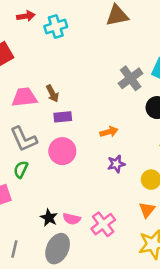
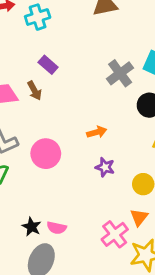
purple rectangle: (63, 117) -> (48, 65), moved, turned 48
purple star: (116, 164) -> (105, 167), turned 30
pink cross: (103, 224) -> (115, 234), moved

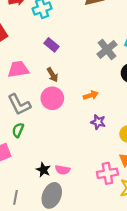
brown arrow: (35, 91) -> (52, 75), moved
pink circle: (46, 154) -> (52, 98), moved
pink cross: (115, 234) -> (107, 173), turned 30

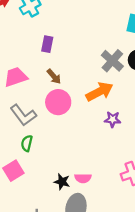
purple rectangle: (52, 45) -> (47, 44), turned 72
gray cross: (107, 49) -> (112, 61), moved
orange arrow: (91, 95) -> (100, 92), size x1.6

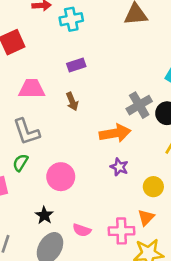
purple rectangle: (47, 44) -> (76, 65), turned 42
pink circle: (58, 102) -> (61, 177), moved
pink semicircle: (83, 178) -> (82, 230), moved

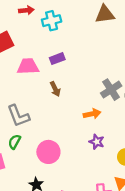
pink trapezoid: (32, 89) -> (28, 66), moved
orange arrow: (115, 133) -> (92, 114), size x0.7

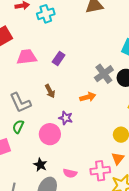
purple rectangle: (57, 59) -> (59, 58), moved, turned -32
brown arrow: (55, 89) -> (50, 91), moved
purple star: (97, 142) -> (66, 118), moved

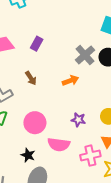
purple star: (66, 118) -> (78, 120), moved
pink semicircle: (70, 173) -> (59, 144), moved, size x1.5

